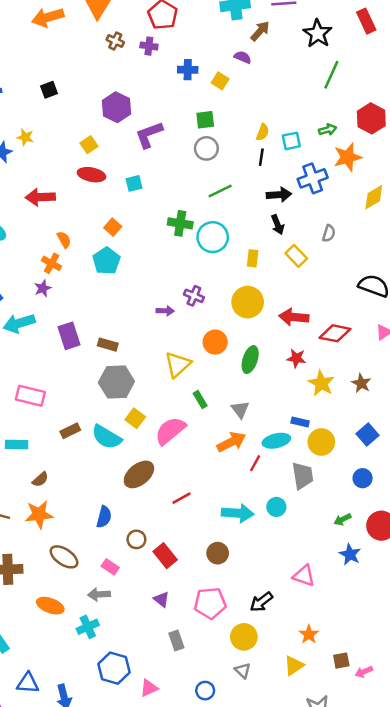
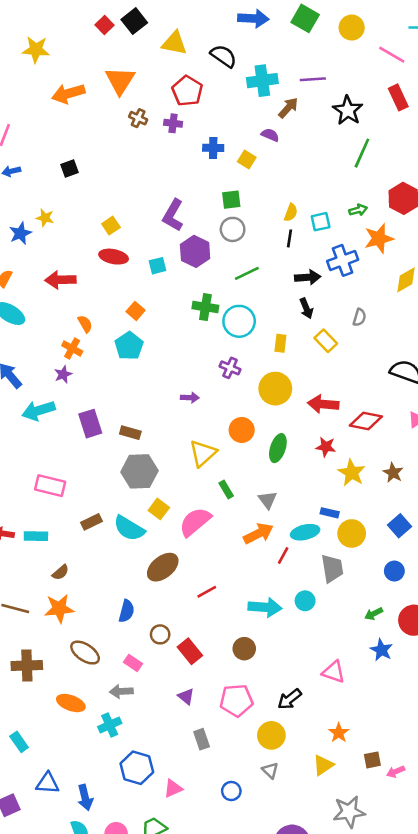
purple hexagon: (116, 107) -> (195, 251), moved
purple L-shape: (149, 135) -> (173, 215), turned -40
purple cross: (194, 296) -> (230, 368), moved

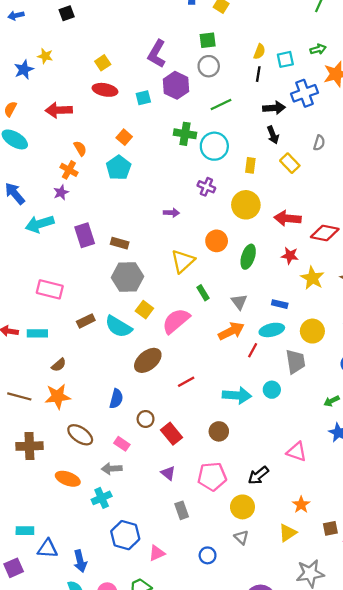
blue rectangle: (330, 513) -> (280, 304), moved
cyan rectangle: (19, 742) -> (25, 531), moved, turned -54

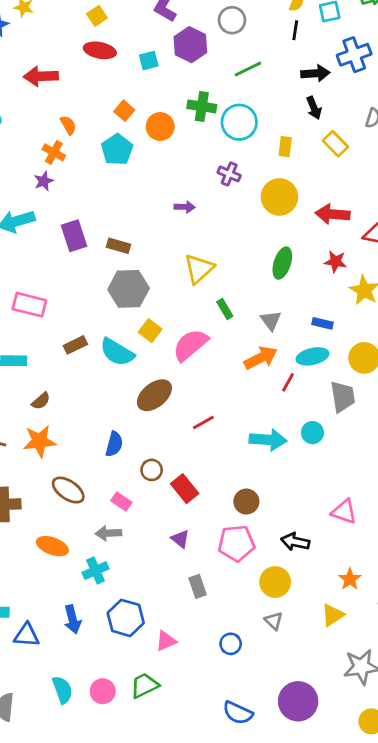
orange circle: (217, 241) -> (160, 127), moved
brown circle: (219, 431) -> (246, 502), moved
black arrow: (258, 475) -> (295, 542), turned 50
blue arrow: (80, 561) -> (73, 619), moved

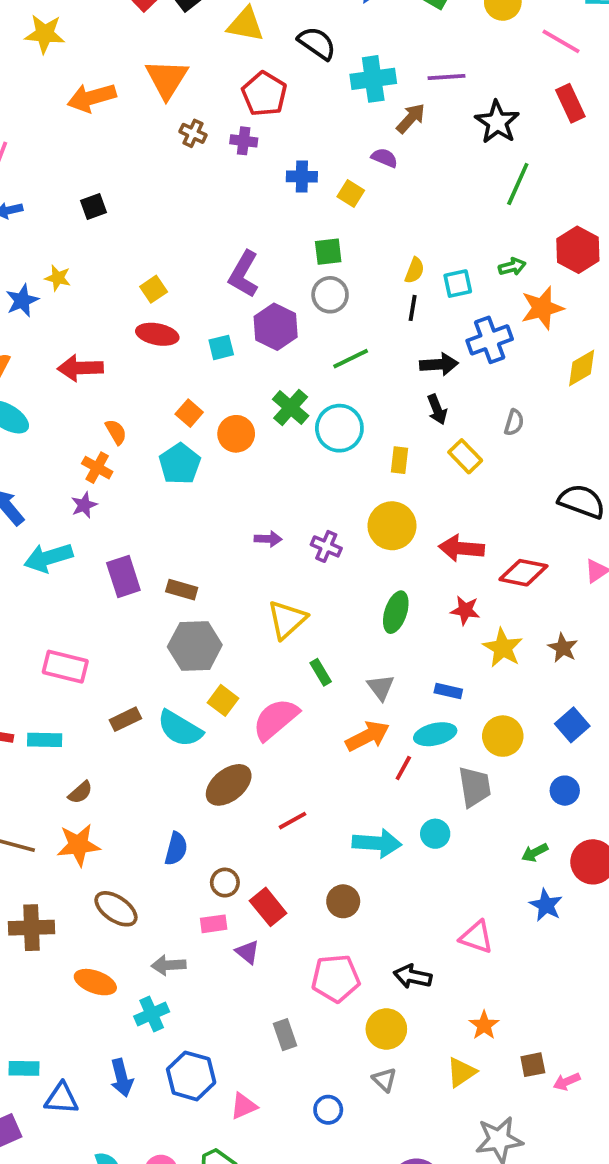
green cross: (202, 106) -> (291, 407), turned 32
purple cross: (229, 174) -> (326, 546), moved
pink rectangle: (121, 502) -> (214, 924), moved, turned -42
brown circle: (246, 502) -> (343, 901), moved
purple triangle: (180, 539) -> (247, 952), moved

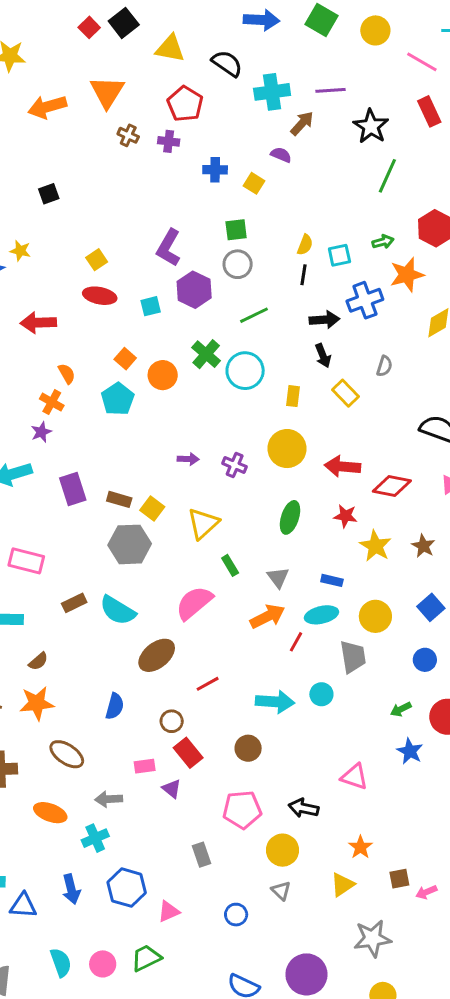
yellow square: (223, 700) -> (152, 508), moved
brown circle: (225, 883) -> (172, 721), moved

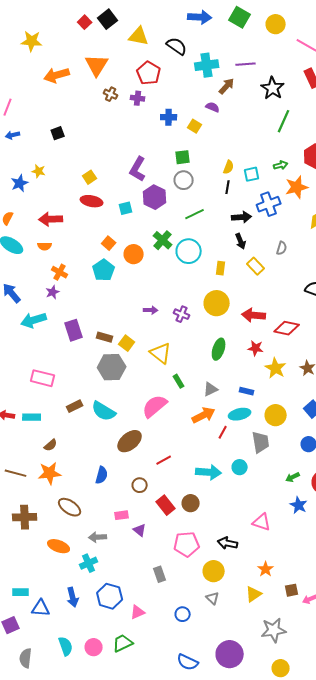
orange semicircle: (67, 374) -> (45, 246), moved, turned 120
yellow triangle: (203, 523) -> (161, 353), turned -40
gray triangle: (278, 577) -> (211, 389), turned 42
red rectangle: (188, 753) -> (166, 505), moved

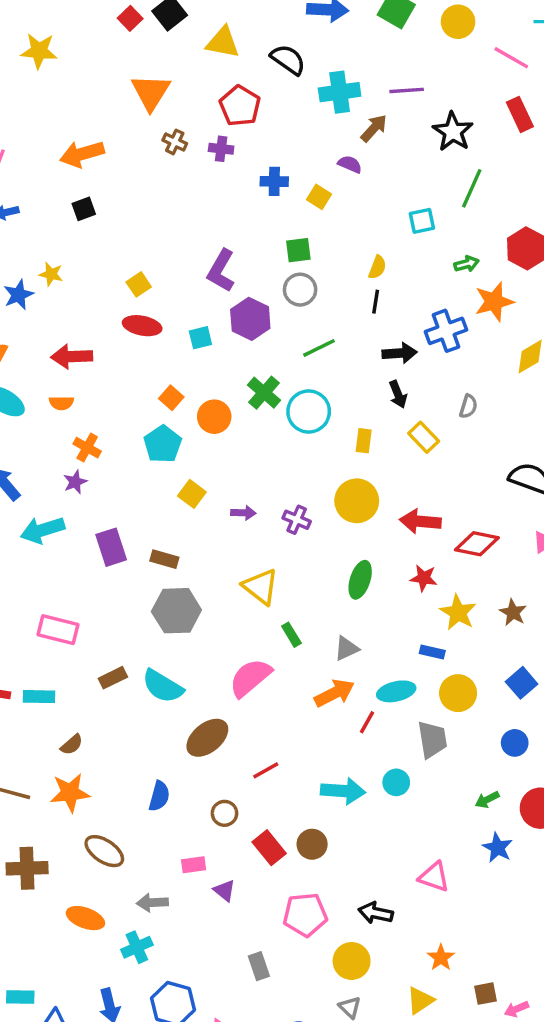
orange arrow: (57, 75) -> (82, 154), moved
cyan square: (252, 174) -> (422, 221), moved
yellow square: (127, 343) -> (192, 494), moved
blue rectangle: (247, 391) -> (432, 652), moved

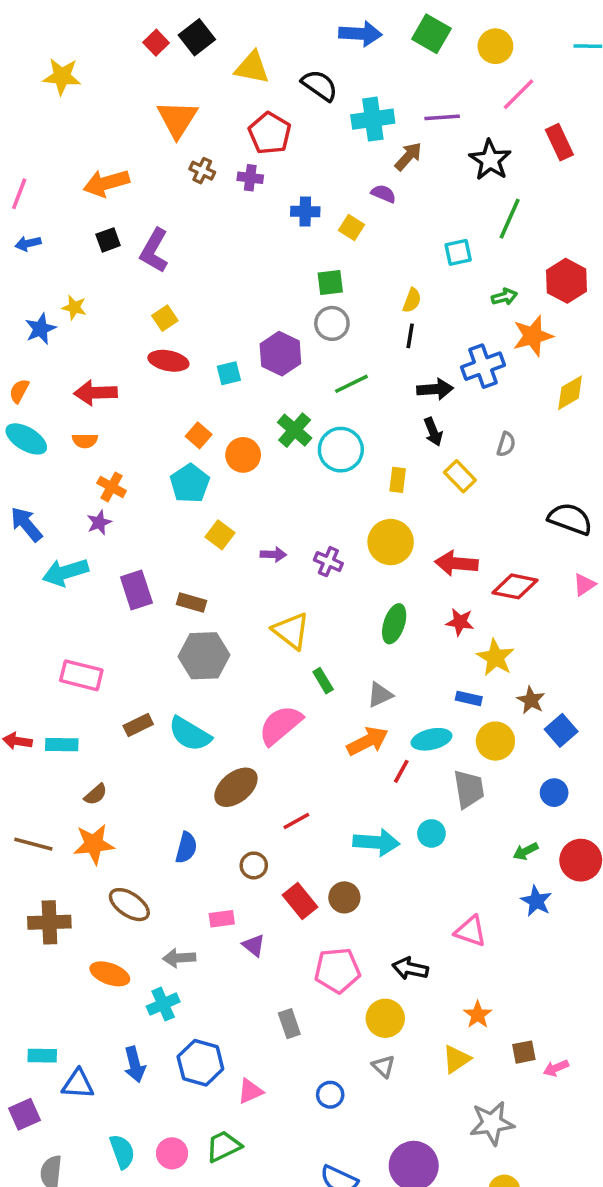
pink line: (511, 58) -> (519, 94), moved, turned -75
purple L-shape: (221, 271) -> (154, 251), moved
brown star: (513, 612) -> (531, 700), moved

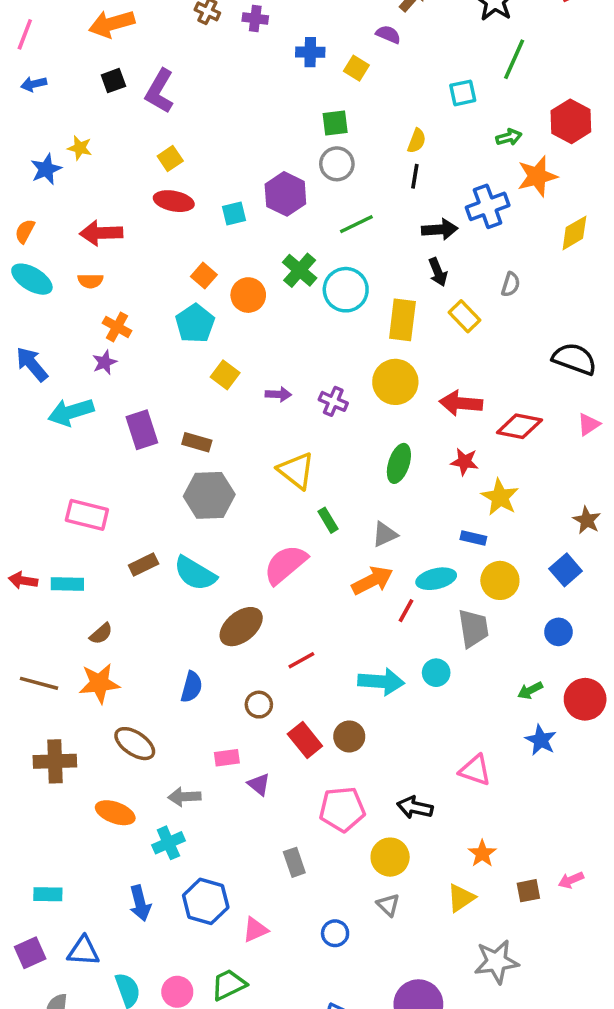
yellow rectangle: (398, 480) -> (402, 320), size x1.6
brown star: (531, 700) -> (587, 520), moved
pink arrow: (556, 1068) -> (571, 880), moved
blue triangle: (78, 1084) -> (83, 951), moved

